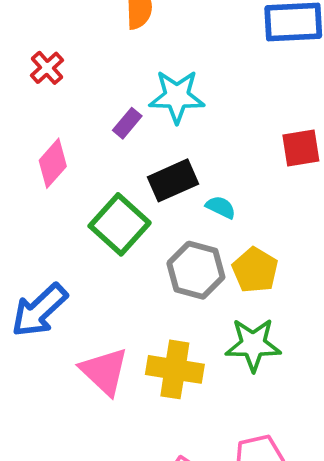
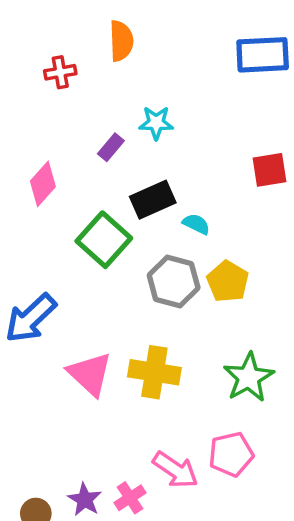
red cross: (47, 68) -> (60, 72), moved, turned 32
cyan star: (177, 96) -> (156, 123), size x0.7
green star: (253, 345) -> (249, 377), moved, turned -30

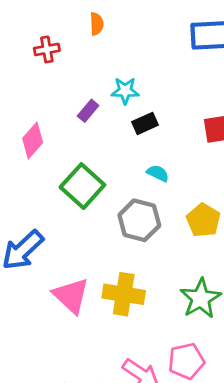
orange semicircle: (121, 41) -> (97, 24), size x0.7
black rectangle: (153, 200) -> (145, 123), moved, size x0.7
yellow pentagon: (228, 282) -> (203, 220), moved

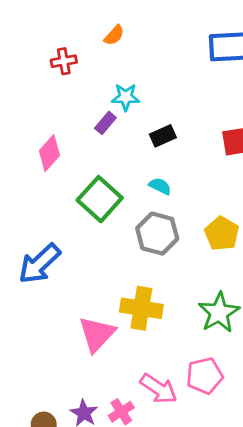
orange semicircle: (97, 24) -> (114, 35), turned 45
cyan star: (125, 91) -> (126, 97), moved
cyan semicircle: (158, 173) -> (160, 186), moved
pink triangle: (71, 296) -> (97, 334), moved, turned 30

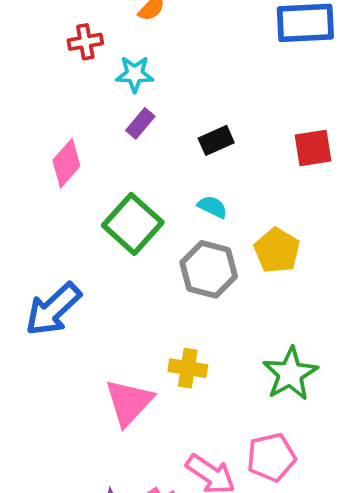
cyan star: (126, 97) -> (135, 74), moved
yellow pentagon: (222, 234) -> (277, 250), moved
yellow cross: (141, 308) -> (188, 368), size x0.7

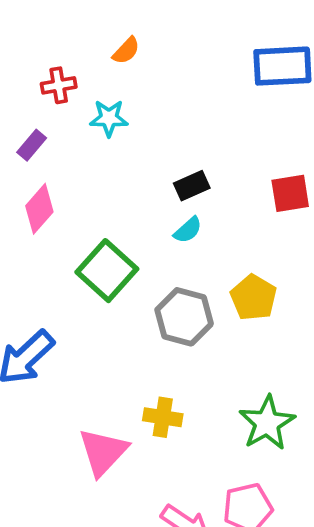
purple rectangle: (140, 123) -> (32, 145), moved
cyan semicircle: (212, 207) -> (188, 230), moved, turned 112

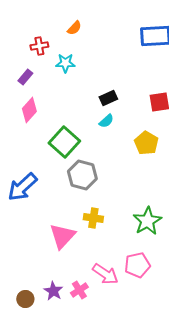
yellow pentagon: (253, 298) -> (146, 143), moved
gray hexagon: (184, 317) -> (82, 175), moved

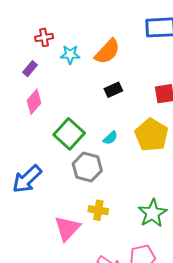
orange semicircle: (74, 28) -> (107, 52), moved, size x1.8
cyan semicircle: (106, 121) -> (110, 138), moved
yellow pentagon: (146, 143) -> (152, 135), size x1.4

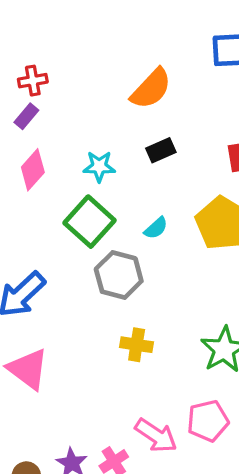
red cross: (44, 37) -> (33, 81), moved
cyan star: (70, 55) -> (99, 166), moved
pink triangle: (67, 228) -> (28, 369), moved, turned -36

